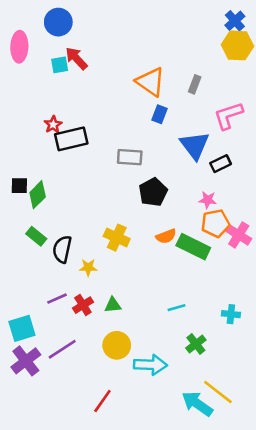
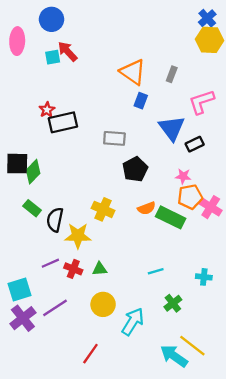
black square: (19, 186) -> (17, 164), size x1.5
yellow star: (88, 267) -> (78, 236), size x1.6
red cross: (83, 305) -> (73, 269), turned -36
cyan arrow: (150, 365) -> (133, 322), turned -60

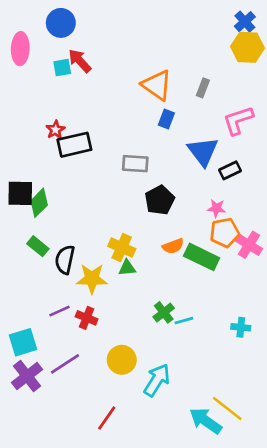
green triangle: (100, 269) -> (127, 268), moved
green cross: (173, 303) -> (164, 312), moved

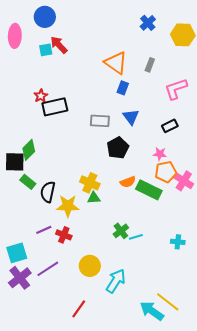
blue cross: (245, 22) -> (148, 23), moved
blue triangle: (203, 151) -> (131, 117), moved, size x0.7
black square: (20, 193) -> (15, 162), moved

